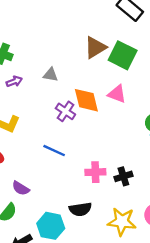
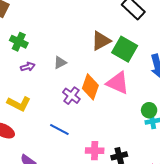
gray triangle: (51, 75) -> (60, 63), turned -40
pink triangle: (117, 94) -> (118, 83), size x1.4
orange diamond: (86, 100) -> (90, 87), turned 30

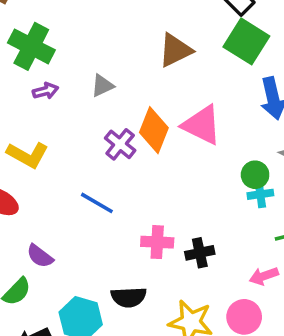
green cross: (19, 42) -> (31, 46), size x1.4
green square: (125, 49) -> (246, 41), moved

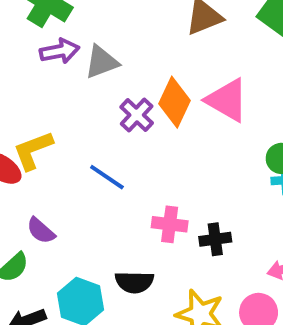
gray triangle: (102, 86) -> (102, 62), moved, size x1.4
purple arrow: (46, 91) -> (60, 51), size x1.4
yellow L-shape: (28, 155) -> (33, 150), moved, turned 126

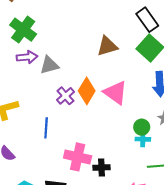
blue line: (107, 177) -> (46, 128), turned 54
pink cross: (170, 224) -> (78, 157), size x1.4

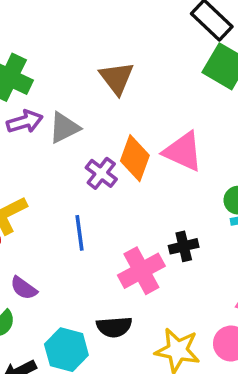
brown triangle: (107, 46) -> (117, 78), moved, turned -40
pink cross: (78, 157) -> (141, 271), turned -30
black cross: (102, 167) -> (184, 246), moved

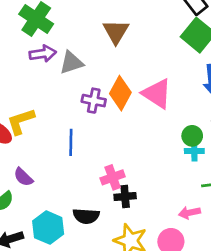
purple cross: (101, 173) -> (94, 101), turned -35
black cross: (184, 246) -> (125, 197), moved
pink cross: (141, 271) -> (113, 177), size x0.7

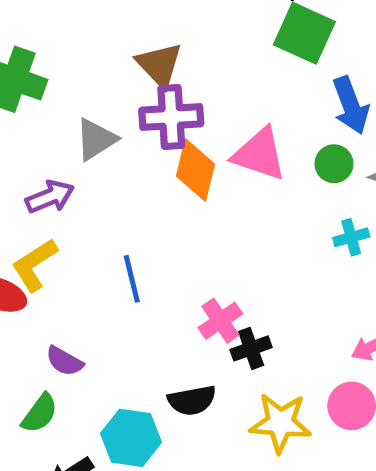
purple arrow: (43, 54) -> (50, 197), moved
purple cross: (94, 101) -> (171, 117), moved, size x1.4
green circle: (192, 136) -> (334, 164), moved

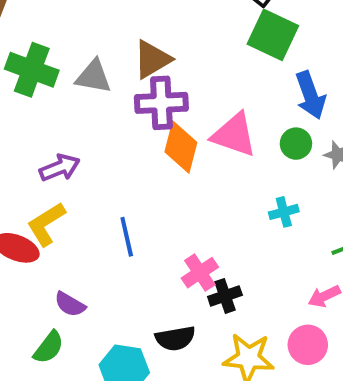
brown triangle: (159, 65) -> (152, 59), turned 42
gray triangle: (96, 139) -> (93, 77), moved, turned 42
cyan cross: (351, 237) -> (284, 212), moved

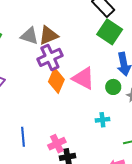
gray triangle: (93, 77) -> (29, 36), moved
purple cross: (161, 103) -> (50, 57), turned -30
blue line: (127, 237) -> (23, 137), moved

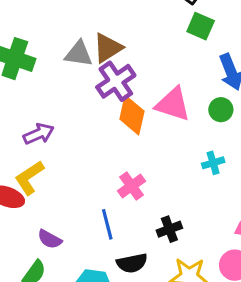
green square: (110, 32) -> (201, 26), size x0.7
blue line: (23, 137) -> (107, 224), moved
pink cross: (57, 144) -> (131, 186), moved

